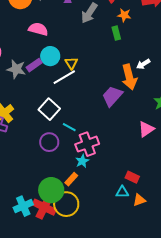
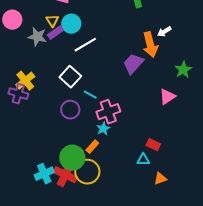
yellow triangle: (71, 63) -> (52, 21), moved
orange triangle: (139, 200) -> (160, 179), moved

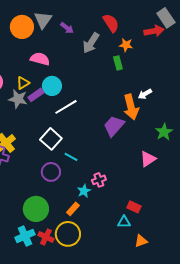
yellow triangle: (52, 21) -> (23, 83), moved, turned 32
pink cross: (108, 112) -> (99, 180), moved, size x0.6
green circle: (72, 158) -> (36, 209), moved
red cross: (65, 175) -> (46, 237), size x0.7

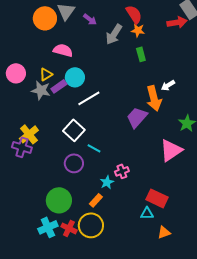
orange star: (126, 45) -> (138, 30), moved
pink triangle: (148, 159) -> (171, 150), size x1.4
red rectangle: (134, 207) -> (157, 198), size x1.5

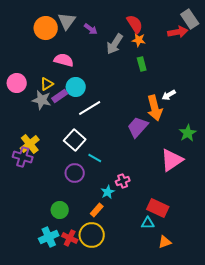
green circle: (59, 200) -> (60, 210), size x0.7

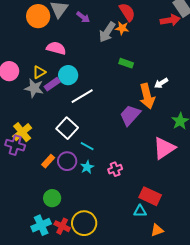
orange star: (139, 40) -> (122, 28), moved
green rectangle: (142, 64) -> (126, 63), moved, turned -56
cyan star: (108, 192) -> (87, 167), moved
orange rectangle: (97, 210) -> (48, 161), moved

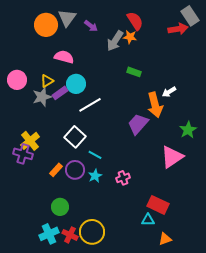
gray star: (34, 88) -> (42, 97), turned -30

